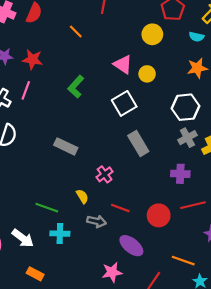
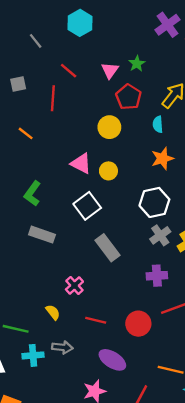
cyan semicircle: (196, 37) -> (158, 124), turned 80
gray rectangle: (66, 146) -> (42, 235), moved
gray arrow: (97, 221) -> (62, 347), moved

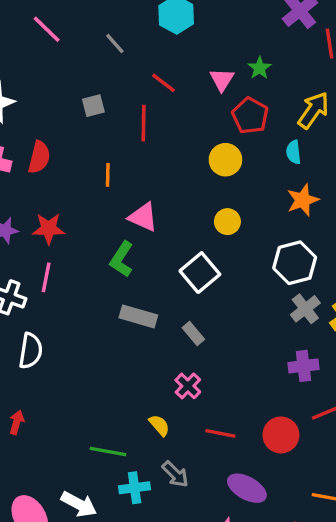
orange line: (26, 133) -> (108, 175), turned 56
pink triangle: (81, 164) -> (143, 217), moved
gray rectangle: (107, 248) -> (193, 333), moved, size x0.6
gray arrow: (62, 347) -> (175, 474), turned 42

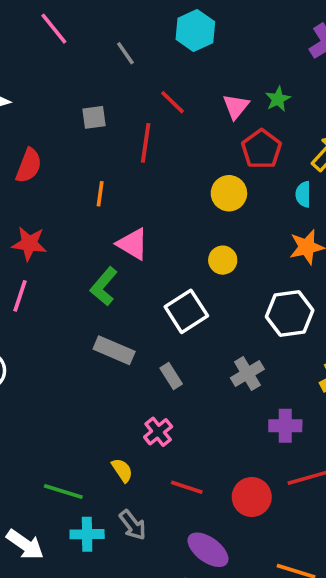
gray cross: (305, 309) -> (247, 373), moved

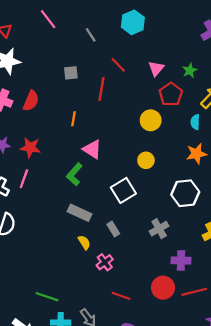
green star: (278, 99) -> (190, 71), moved
yellow semicircle: (122, 470) -> (84, 242), moved
red circle: (252, 497) -> (163, 288), moved

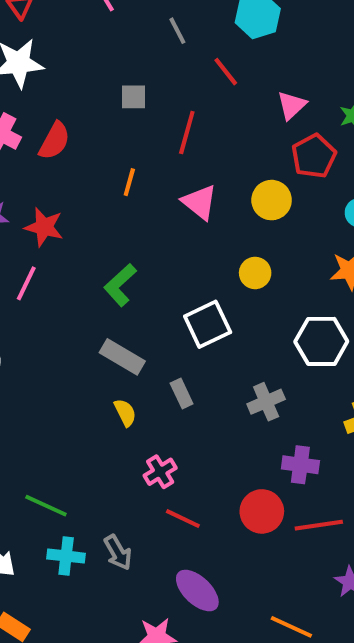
red line: (118, 65) -> (226, 72), moved
pink triangle: (92, 149) -> (200, 202), moved
pink cross: (105, 262) -> (160, 472), moved

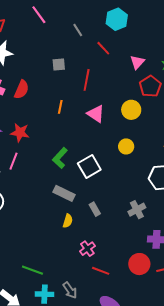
white square: (208, 324) -> (89, 166), moved
yellow semicircle: (125, 413) -> (68, 221), turned 48

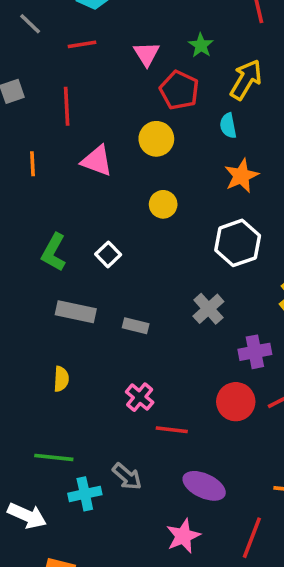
red line: (103, 48) -> (82, 44), turned -42
white square: (89, 166) -> (108, 254), size x0.6
gray rectangle: (95, 209) -> (136, 326), turned -32
yellow semicircle: (68, 221) -> (61, 379), moved

